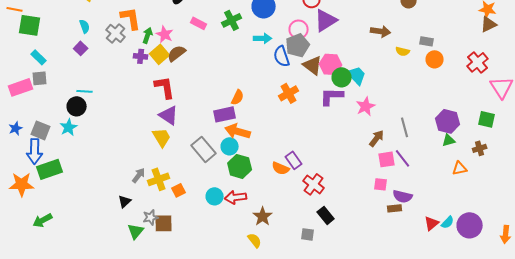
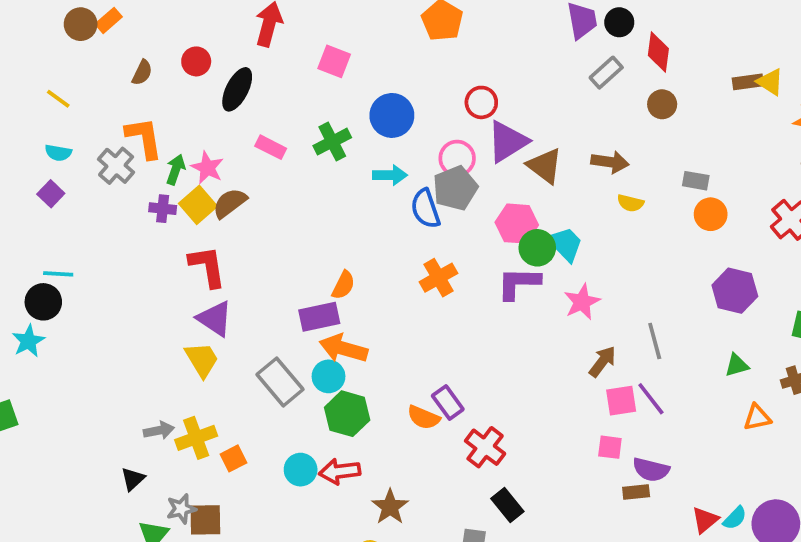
cyan semicircle: (85, 26) -> (58, 153), turned 120
yellow semicircle: (403, 51) -> (630, 203), moved
brown triangle: (313, 65) -> (545, 166), moved
purple hexagon: (448, 121) -> (735, 291), moved
gray arrow: (139, 175) -> (159, 430), turned 42

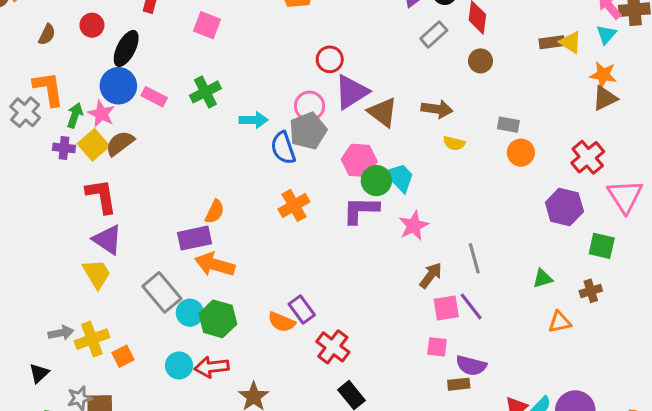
blue circle: (392, 115) -> (118, 86), moved
purple hexagon: (735, 291) -> (564, 207), moved
cyan circle: (328, 376) -> (190, 313), moved

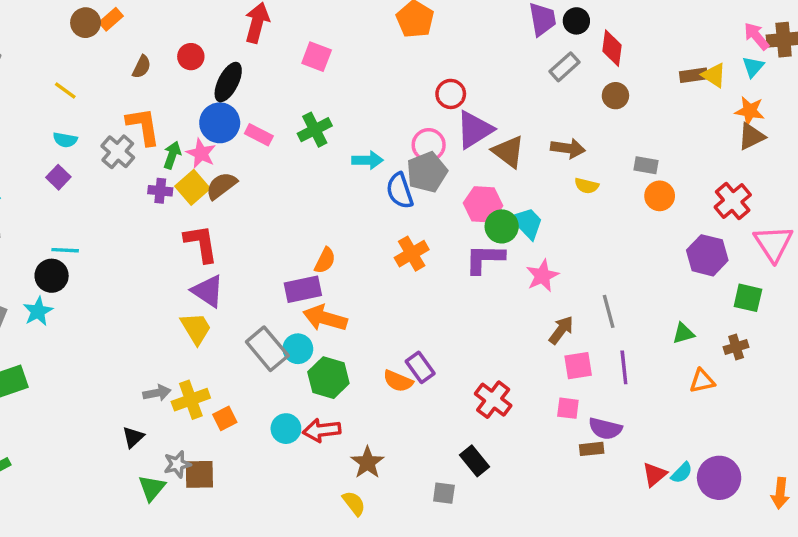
purple line: (471, 306) -> (624, 367), moved, turned 32
cyan circle: (190, 313) -> (298, 349), moved
red cross: (333, 347) -> (493, 400), moved

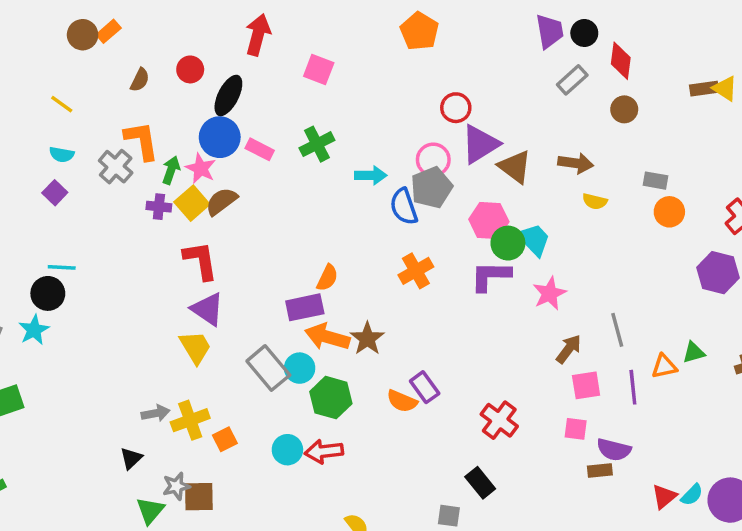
orange triangle: (702, 381) -> (664, 366), moved
brown star: (367, 463) -> (367, 339), moved

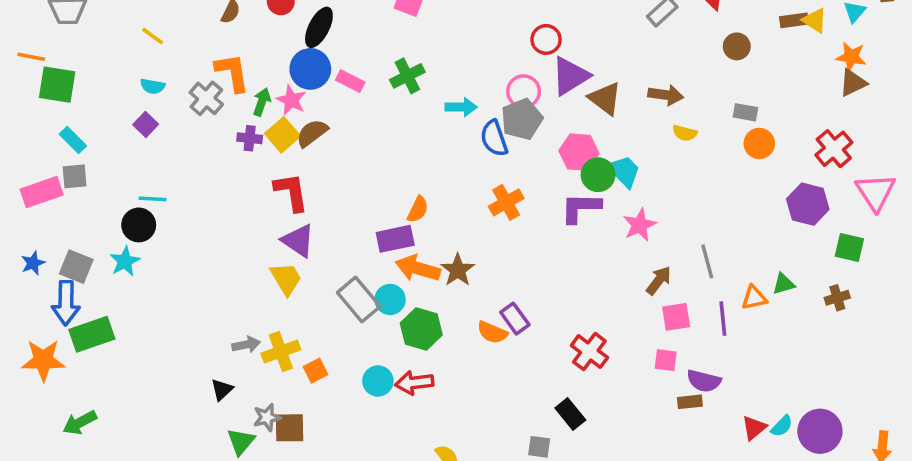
brown circle: (624, 109) -> (737, 46), moved

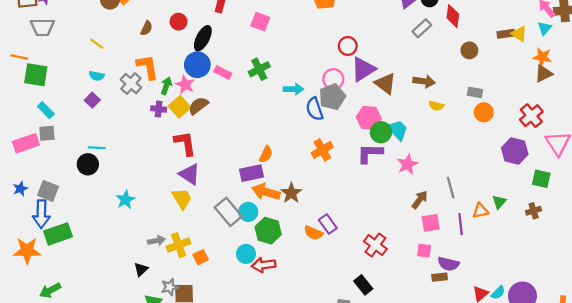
cyan star: (125, 261) -> (125, 200), moved
green triangle: (784, 284) -> (499, 202), turned -32
cyan circle: (378, 381) -> (246, 254), moved

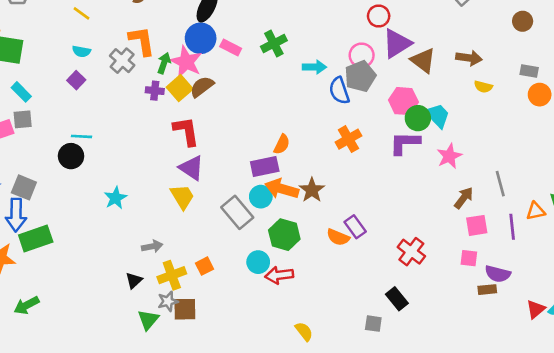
pink star: (185, 85) -> (186, 62), size x1.4
cyan circle: (248, 212) -> (261, 197), moved
yellow cross: (179, 245) -> (172, 275), moved

